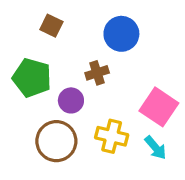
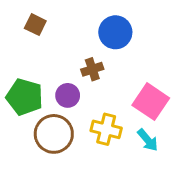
brown square: (51, 26) -> (35, 25), moved
green pentagon: (32, 78) -> (25, 97), moved

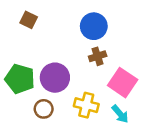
brown cross: (92, 69) -> (98, 56), moved
purple circle: (68, 95) -> (55, 78), size x1.5
brown circle: (54, 134) -> (44, 109), size x0.6

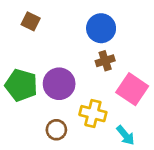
brown circle: (44, 109) -> (56, 130), moved
cyan arrow: (120, 114) -> (125, 135), moved

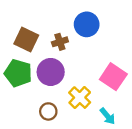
brown square: (31, 21) -> (26, 39), moved, size x1.5
brown cross: (105, 61) -> (60, 42), moved
yellow cross: (93, 114) -> (80, 98), turned 30

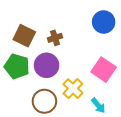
blue circle: (87, 24) -> (104, 22), moved
brown circle: (48, 111) -> (44, 101), size x1.5

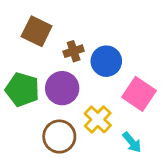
blue circle: (104, 22) -> (106, 61), moved
brown square: (24, 36) -> (37, 31), moved

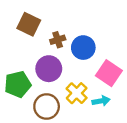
green pentagon: (22, 90) -> (18, 84), moved, turned -30
cyan arrow: (132, 142) -> (101, 101), moved, turned -60

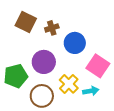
brown cross: (58, 40) -> (52, 28), moved

